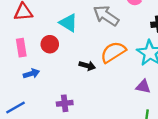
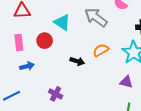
orange semicircle: (113, 52) -> (101, 50), size x0.7
purple cross: (65, 103) -> (56, 94), turned 32

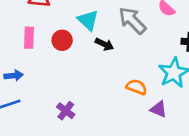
orange semicircle: (101, 50) -> (137, 87), moved, turned 42
black arrow: (77, 61) -> (104, 44), moved
blue arrow: (27, 66) -> (14, 76), moved

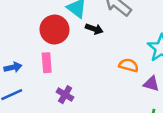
pink rectangle: (29, 38) -> (47, 63), moved
red circle: (62, 40) -> (54, 30), size x1.5

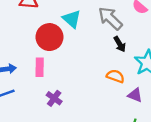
black arrow: (94, 29) -> (120, 44), moved, turned 35

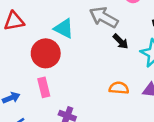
orange semicircle: (115, 76) -> (119, 88), moved

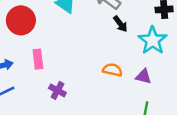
red circle: (46, 53) -> (21, 20), moved

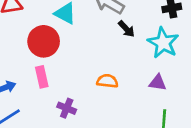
red circle: (21, 20) -> (44, 41), moved
orange semicircle: (112, 70) -> (107, 81), moved

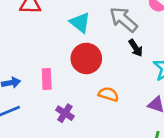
red circle: (44, 41) -> (86, 58), moved

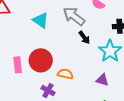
red circle: (86, 58) -> (41, 60), moved
purple cross: (65, 113) -> (48, 91), moved

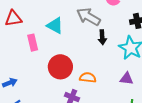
black arrow: (84, 37) -> (102, 37), turned 40
pink rectangle: (18, 65) -> (33, 43), moved

